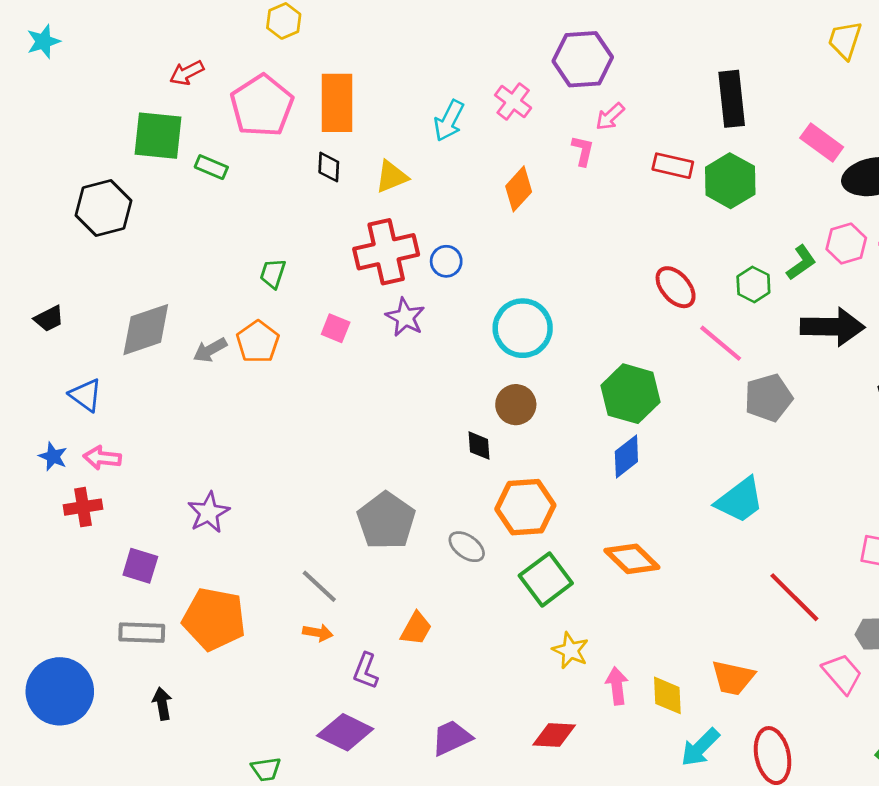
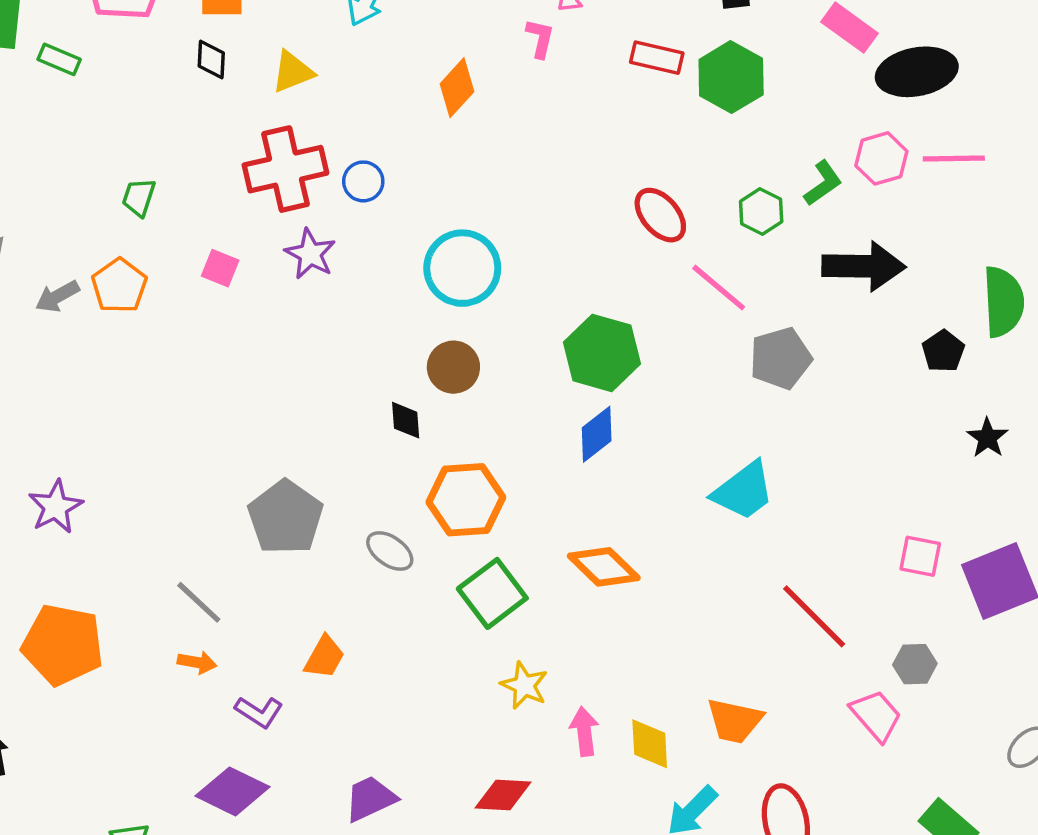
purple L-shape: (366, 671) -> (259, 712), turned -78

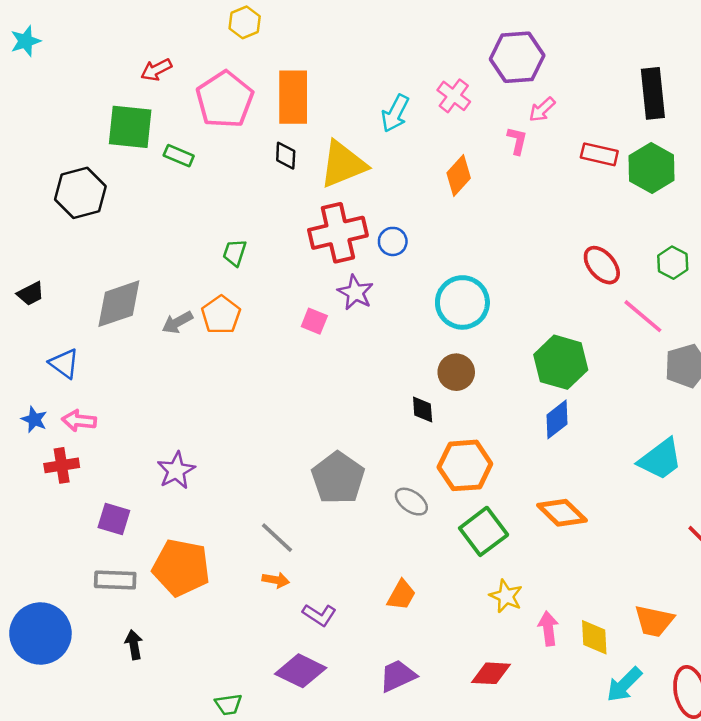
yellow triangle: (293, 72) -> (343, 164), size x1.6
pink square: (220, 268) -> (314, 321), moved
orange trapezoid: (324, 657) -> (401, 595), moved

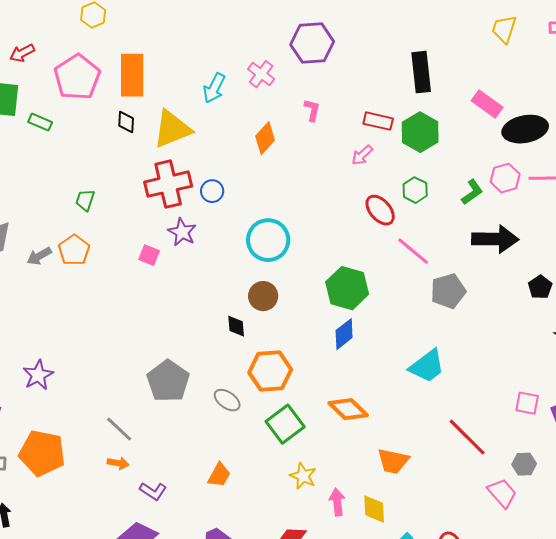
pink arrow: (542, 110) -> (362, 155), moved
green hexagon: (673, 263) -> (415, 190), moved
orange trapezoid: (654, 621) -> (393, 461), moved

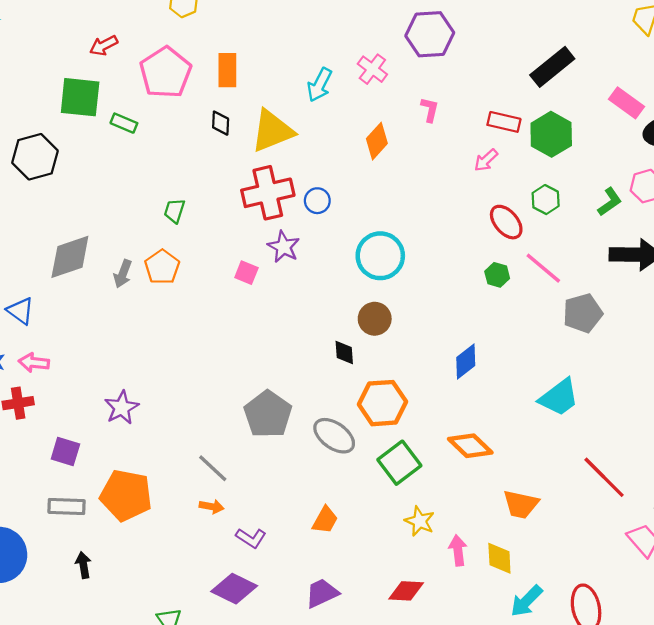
black rectangle: (421, 72) -> (552, 67), turned 57
orange rectangle: (132, 75) -> (227, 70), size x0.7
gray arrow: (39, 256) -> (123, 274), turned -40
green hexagon: (347, 288) -> (497, 275), moved, size x0.5
gray ellipse: (227, 400) -> (334, 436), size x1.4

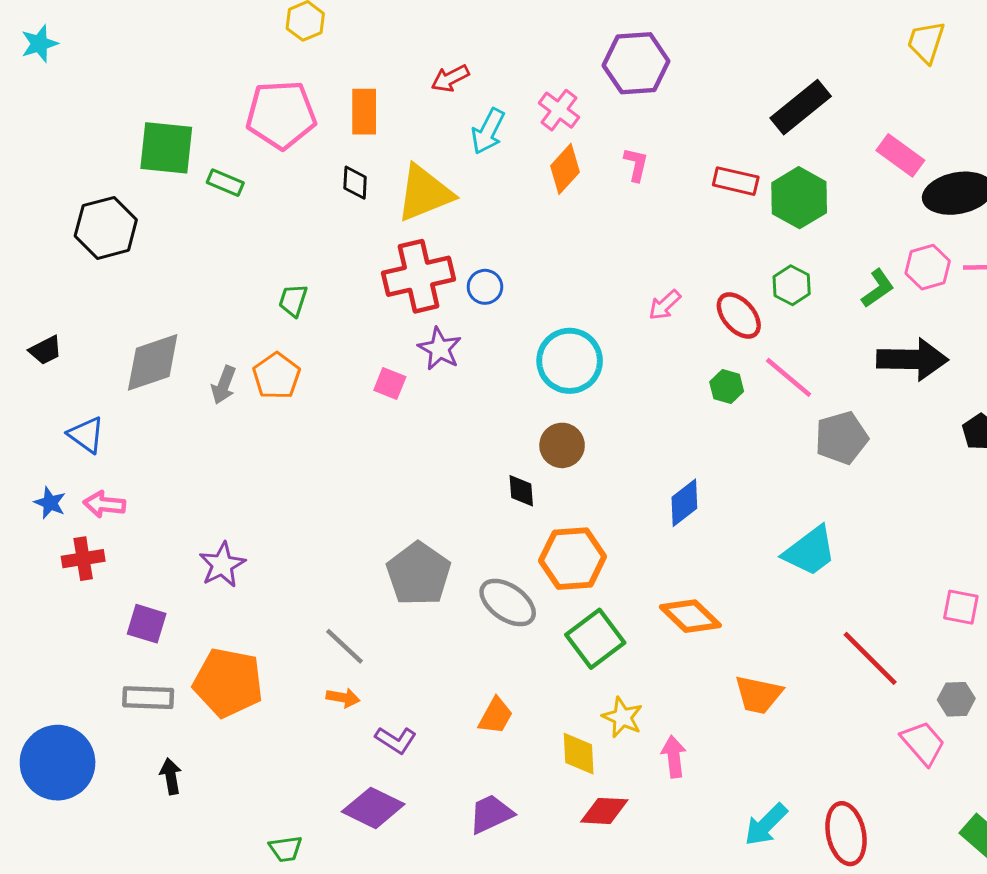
red arrow: (104, 45) -> (450, 78), moved
pink pentagon: (165, 72) -> (281, 115), turned 30
orange diamond: (377, 141) -> (565, 169), moved
pink arrow: (486, 160) -> (665, 305), moved
yellow diamond: (499, 558) -> (579, 754), moved

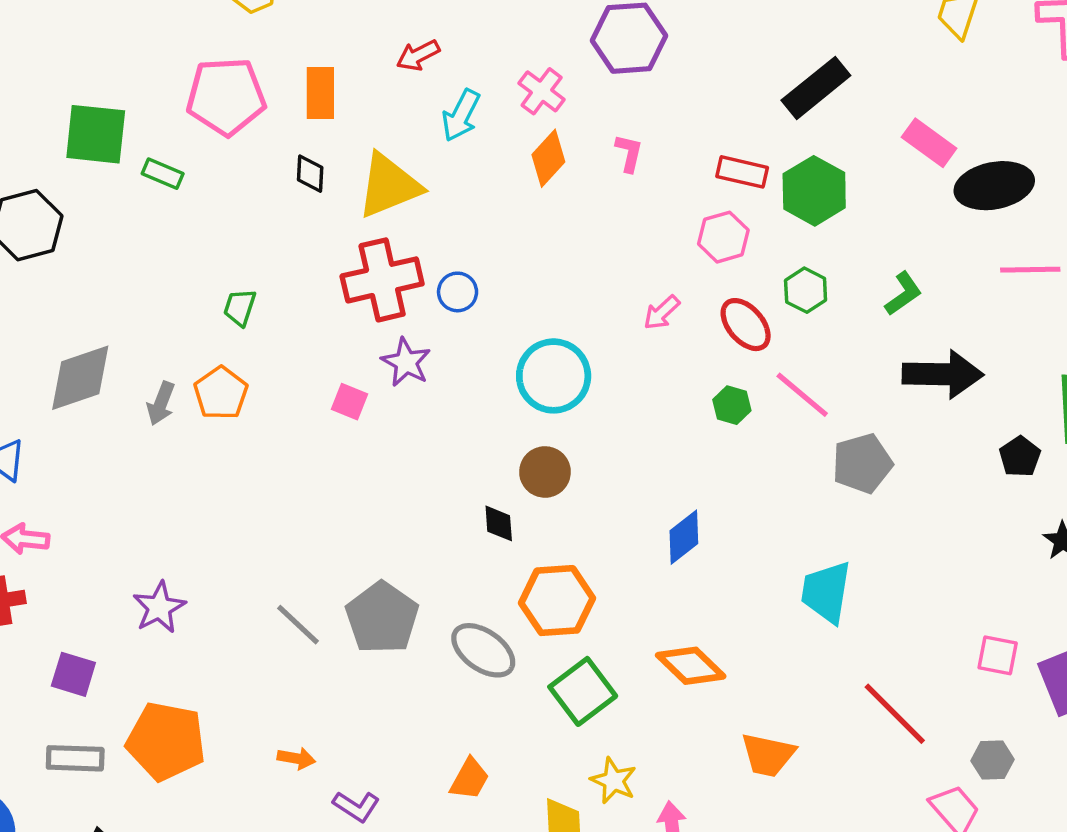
pink hexagon: (928, 267) -> (723, 237), moved
cyan trapezoid: (810, 551) -> (826, 592), turned 136
gray line: (345, 646) -> (298, 625), moved

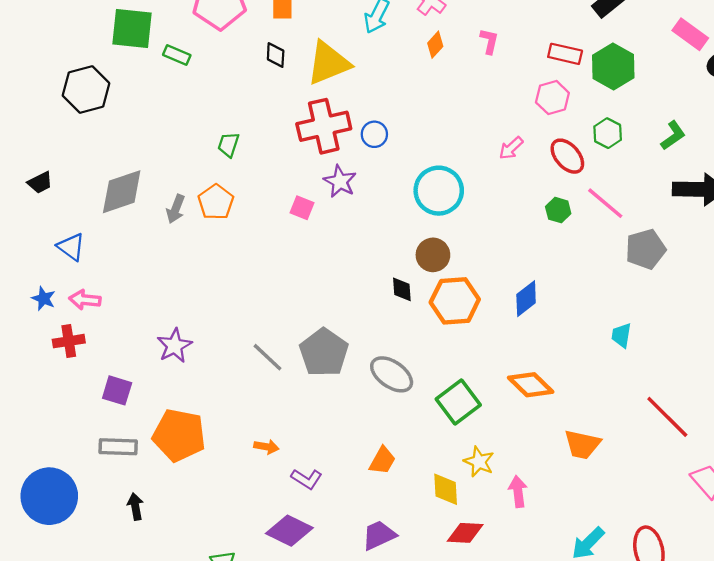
orange diamond: (548, 158) -> (435, 45), size x0.7
cyan trapezoid: (826, 592) -> (621, 335), size x0.6
orange hexagon: (557, 601) -> (455, 301), moved

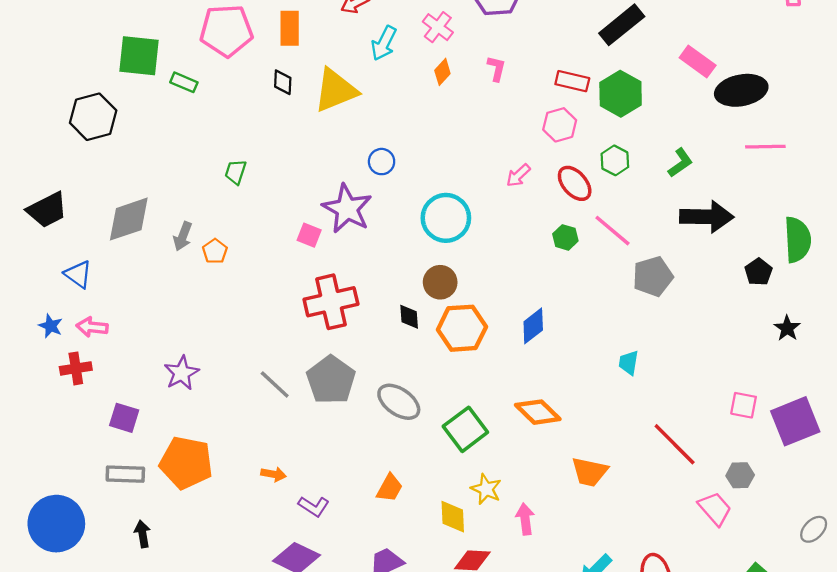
red cross: (324, 126) -> (331, 302), moved
purple star: (340, 181) -> (347, 209), size x1.5
black trapezoid: (40, 183) -> (47, 210), size x1.6
orange pentagon: (216, 202) -> (215, 251), moved, size x0.7

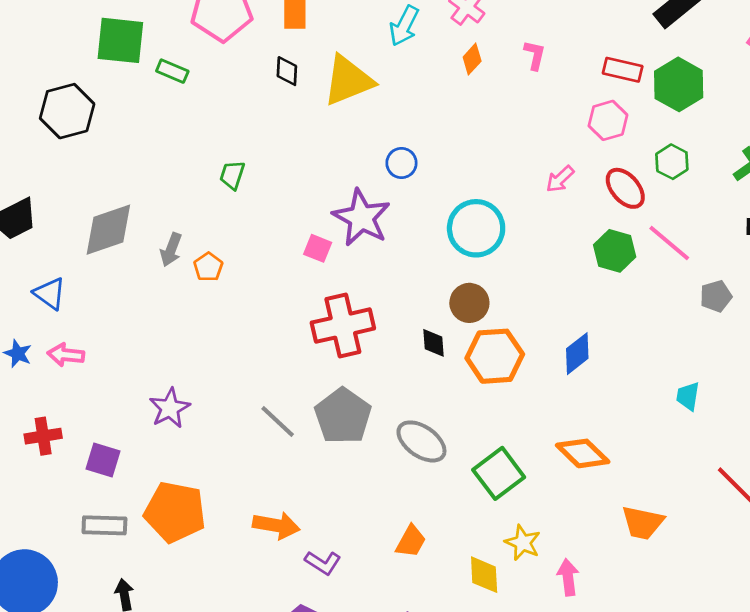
green hexagon: (565, 237) -> (615, 251), size x1.4
gray pentagon: (653, 276) -> (716, 296), size x0.7
red cross: (76, 368) -> (43, 436), moved
orange arrow: (274, 474) -> (276, 525), size x1.6

